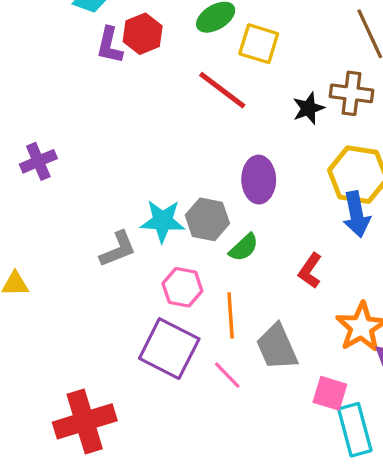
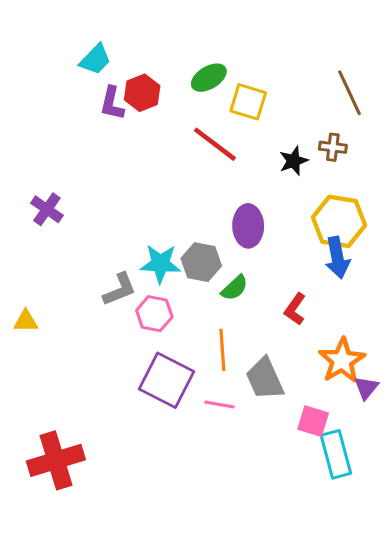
brown cross: (351, 93) -> (333, 147), size x0.7
purple cross: (38, 161) -> (47, 209), turned -32
pink hexagon: (182, 287) -> (154, 314), moved
pink line: (227, 375) -> (219, 404), turned -36
red cross: (85, 421) -> (56, 460), moved

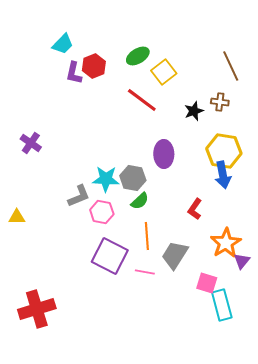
yellow square: (248, 102) -> (164, 72), turned 35
green semicircle: (235, 288) -> (140, 201), moved
gray trapezoid: (265, 379) -> (175, 255), turned 56

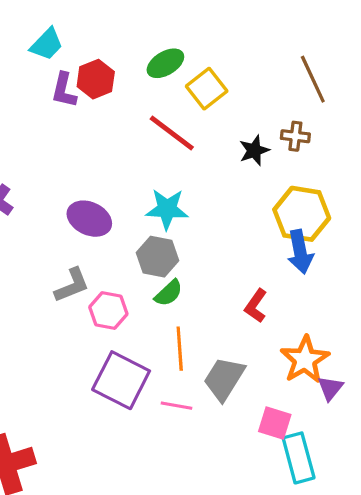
purple ellipse: (164, 154) -> (89, 219), moved, turned -64
cyan star: (106, 179) -> (167, 209), moved

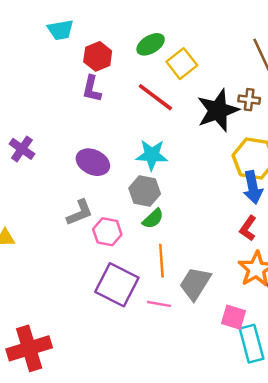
cyan trapezoid: (47, 44) -> (60, 30), turned 36
purple L-shape: (64, 90) -> (92, 89), moved
black star: (254, 150) -> (218, 110), size x1.8
red L-shape: (256, 306) -> (248, 228), moved

